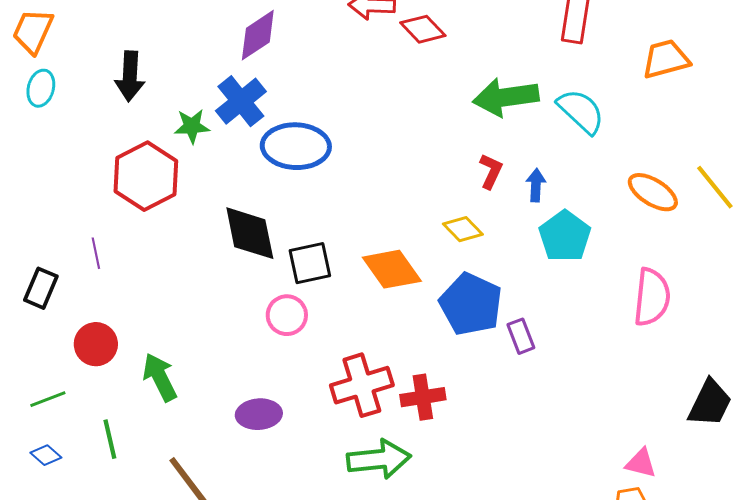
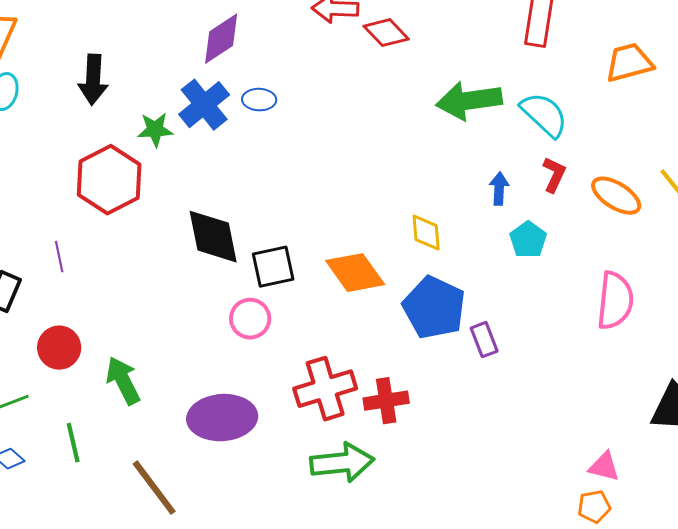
blue ellipse: (296, 146) -> (259, 100), moved, size x0.5
red L-shape: (491, 171) -> (554, 175), moved
yellow diamond: (463, 229) -> (426, 233), turned 39
cyan pentagon: (565, 236) -> (528, 240), size x0.7
purple ellipse: (259, 414) -> (222, 418), size x1.5

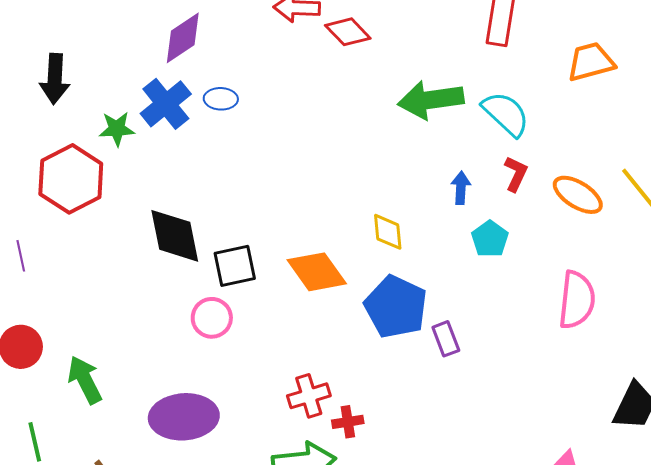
red cross: (325, 389) -> (309, 396), moved, size x0.7
red cross: (386, 401) -> (348, 422), moved, size x0.7

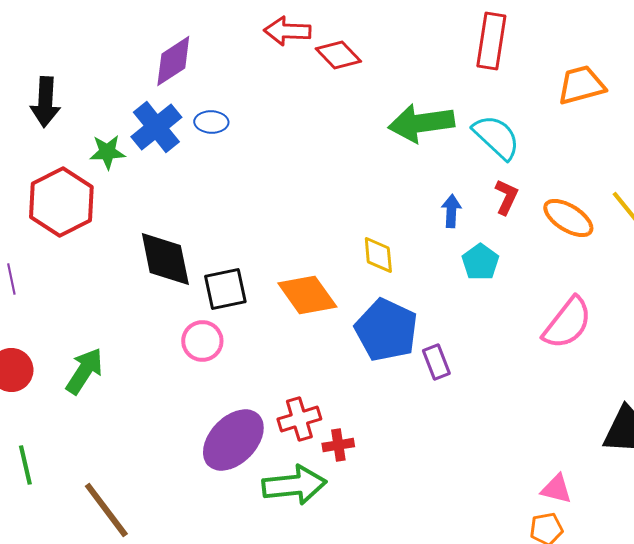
pink semicircle: (577, 300) -> (567, 323), turned 32
green arrow: (85, 380) -> (84, 371), moved, turned 60
purple ellipse: (184, 417) -> (233, 440), moved, turned -42

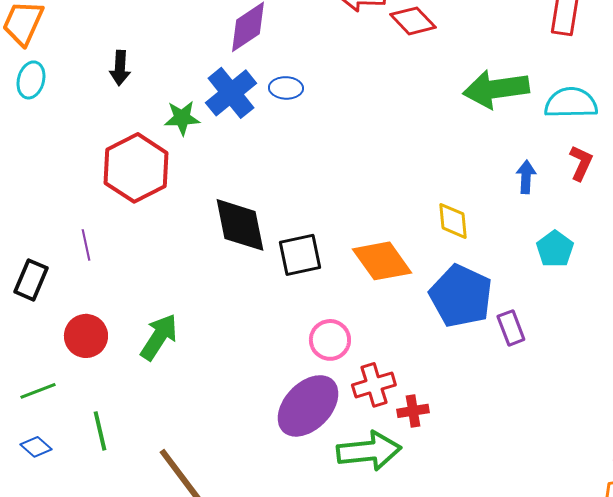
black arrow: (45, 102) -> (120, 68), size x0.7
cyan semicircle: (496, 137) -> (571, 103), turned -44
cyan pentagon: (480, 262) -> (555, 249), moved
pink circle: (202, 341) -> (330, 340), moved

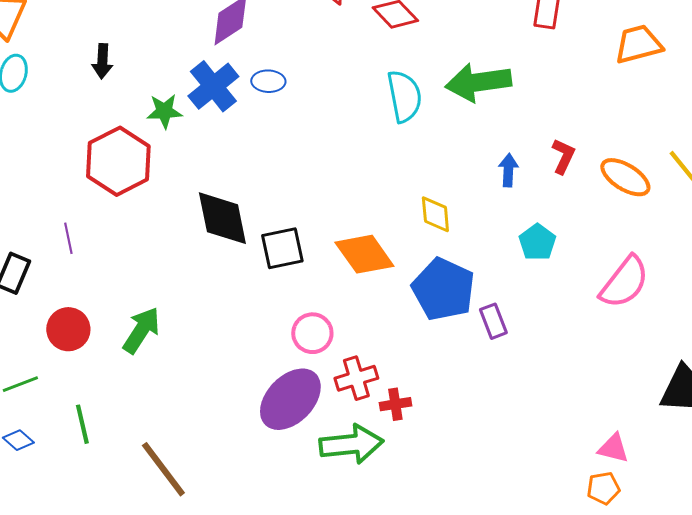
cyan semicircle: (571, 103) -> (404, 96), moved, turned 80

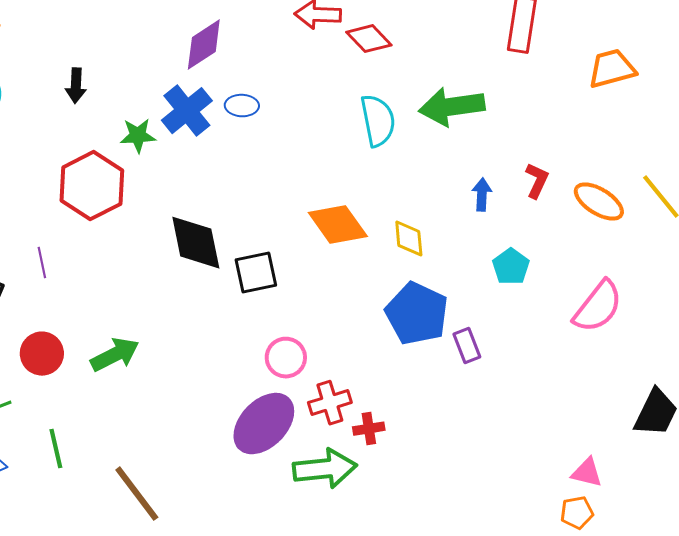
orange diamond: (364, 254) -> (338, 225), moved
green arrow: (141, 330) -> (115, 355), turned 30

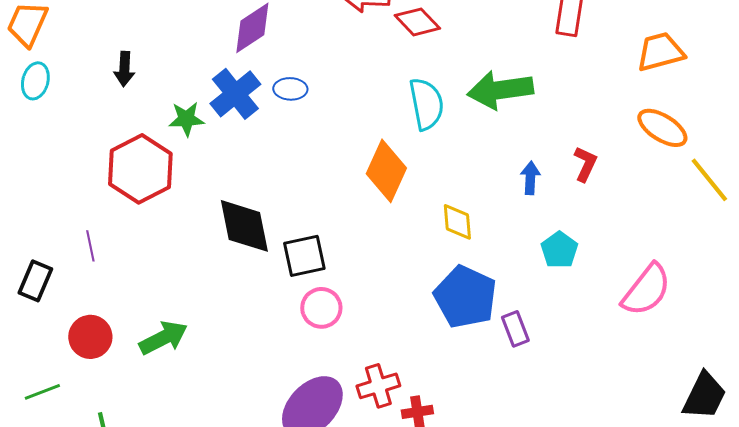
orange ellipse: (599, 202) -> (662, 128), moved
orange diamond: (338, 225) -> (386, 171), moved, turned 60
pink circle: (286, 358) -> (321, 308), moved

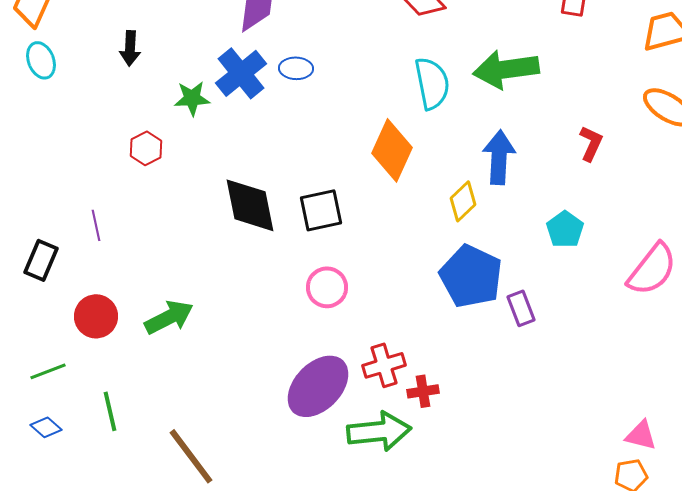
cyan ellipse: (35, 81) -> (41, 60), turned -36
red hexagon: (140, 169) -> (146, 148), size x0.5
blue arrow: (530, 178) -> (499, 157), moved, size x1.6
yellow diamond: (457, 222) -> (463, 201), turned 51
black square: (304, 256) -> (321, 210), moved

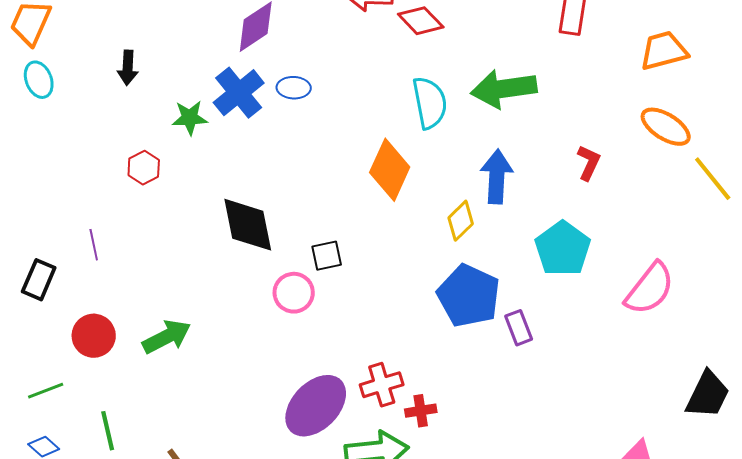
black square: (321, 210) -> (327, 256), moved, size x0.7
cyan pentagon: (565, 229) -> (563, 249), size x1.5
pink circle: (327, 287) -> (294, 293), moved

